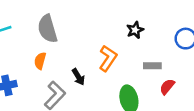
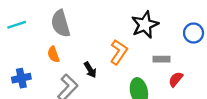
black star: (135, 30) -> (145, 25), size x1.6
orange semicircle: (40, 61) -> (53, 54), turned -35

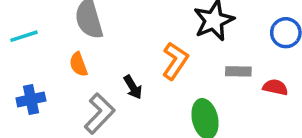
cyan line: (17, 25) -> (24, 36), moved
red semicircle: (176, 79) -> (275, 87), moved, turned 63

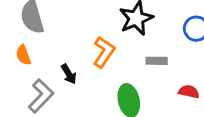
red semicircle: (275, 87) -> (189, 92), moved

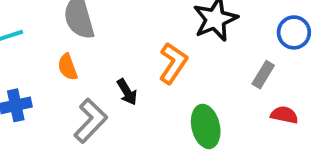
gray rectangle: (157, 61) -> (263, 75), moved, turned -60

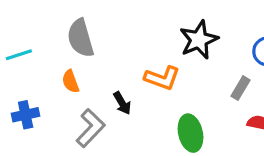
orange L-shape: (173, 63) -> (162, 78), turned 76

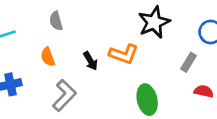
gray semicircle: (81, 38) -> (56, 21), size x0.6
black arrow: (122, 103) -> (91, 61), moved

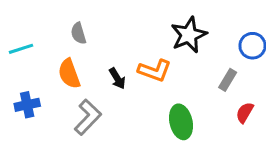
orange semicircle: (48, 57) -> (69, 74), size x1.4
red semicircle: (204, 91) -> (245, 113), turned -72

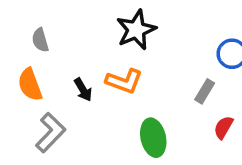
black star: (189, 35) -> (136, 30), moved

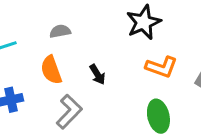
gray semicircle: (40, 40) -> (60, 31), turned 96
orange L-shape: (124, 81) -> (161, 67), moved

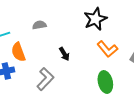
orange L-shape: (161, 67) -> (107, 49), turned 30
orange semicircle: (51, 70) -> (18, 52), moved

